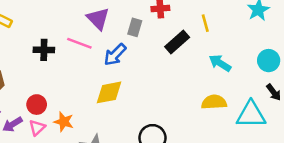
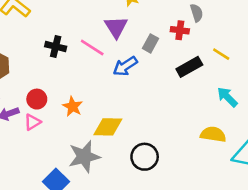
yellow line: (205, 23) -> (221, 54), turned -54
yellow diamond: (109, 92) -> (108, 127), moved
orange star: (64, 122) -> (73, 106), moved

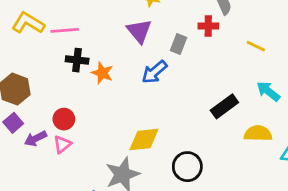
pink line: (92, 47) -> (65, 30), moved, turned -30
black rectangle: (189, 67) -> (224, 106), moved
orange star: (73, 106) -> (102, 73), moved

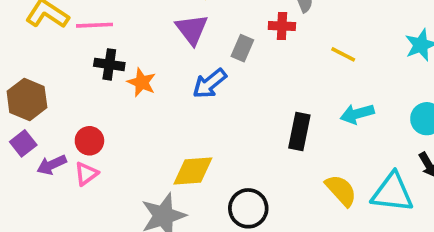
cyan arrow: (268, 91) -> (357, 114), turned -55
black rectangle: (224, 106) -> (299, 132), turned -44
yellow semicircle: (258, 133) -> (341, 190), moved, turned 44

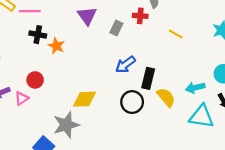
blue arrow: (210, 84) -> (125, 65), moved
cyan arrow: (357, 114) -> (195, 88), moved
red circle: (89, 141) -> (35, 80), moved
yellow semicircle: (341, 190) -> (166, 97), moved
black circle: (248, 208) -> (132, 102), moved

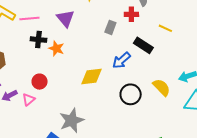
purple triangle: (87, 16) -> (65, 18), moved
black rectangle: (148, 78) -> (143, 45), moved, turned -66
yellow diamond: (85, 99) -> (91, 76), moved

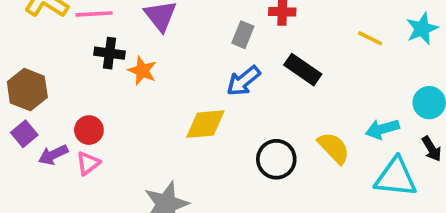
yellow line: (165, 28) -> (370, 38), moved
blue arrow: (121, 60) -> (243, 81), moved
red circle: (40, 82) -> (89, 130), moved

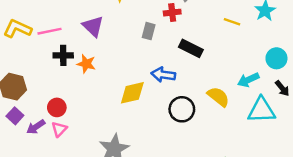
blue arrow: (243, 81) -> (163, 75), moved, turned 55

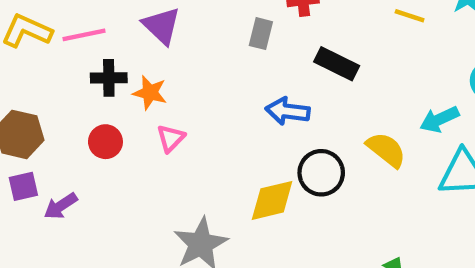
yellow diamond: (132, 93) -> (272, 200), moved
red circle: (57, 107) -> (105, 142), moved
purple square: (15, 116) -> (23, 186), turned 35
pink triangle: (59, 129) -> (171, 138), moved

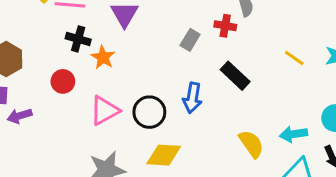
blue arrow: (288, 111) -> (192, 98), turned -104
pink triangle: (171, 138) -> (105, 111), moved, size x1.5
black circle: (321, 173) -> (149, 112), moved

